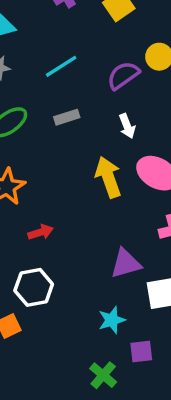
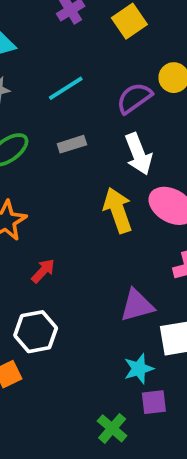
white arrow: (127, 126) -> (138, 154), size x1.5
red arrow: (41, 232) -> (43, 271), turned -30
cyan star: (112, 320) -> (139, 369), moved

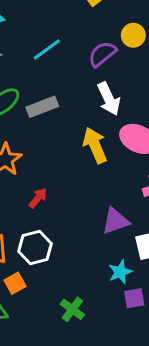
gray rectangle: (72, 144) -> (42, 107), moved, size x1.4
green cross: (112, 428) -> (72, 309), moved

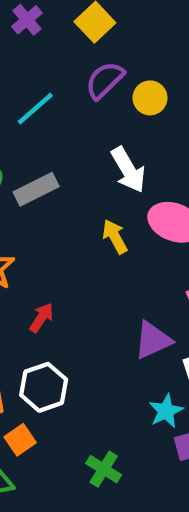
yellow circle: (133, 35) -> (150, 98), moved
purple semicircle: (102, 54) -> (105, 80), moved
yellow arrow: (95, 145) -> (115, 237), size x0.7

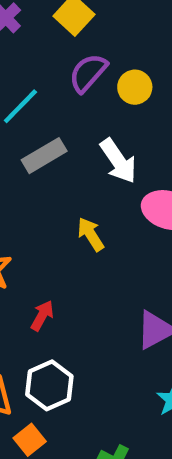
gray rectangle: (36, 189) -> (44, 156), moved
yellow arrow: (115, 237) -> (91, 234), moved

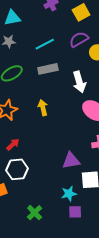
yellow arrow: (91, 234) -> (43, 108), moved
red arrow: (42, 316) -> (13, 144), moved

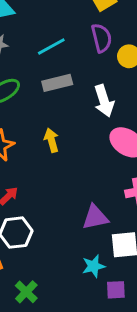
purple semicircle: (79, 39) -> (102, 38), turned 108
purple square: (75, 212) -> (116, 290), moved
green cross: (35, 213) -> (26, 292), moved

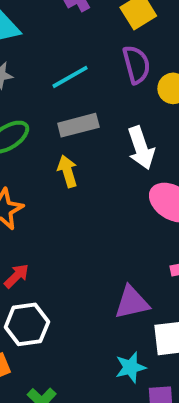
yellow arrow: (51, 140) -> (67, 171), moved

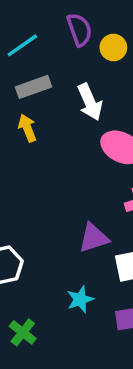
cyan star: (131, 367) -> (80, 299), moved

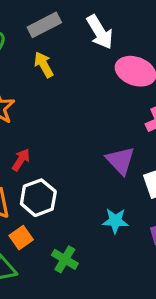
purple triangle: (94, 238) -> (120, 161), turned -48
cyan star: (80, 299) -> (115, 221), turned 30

